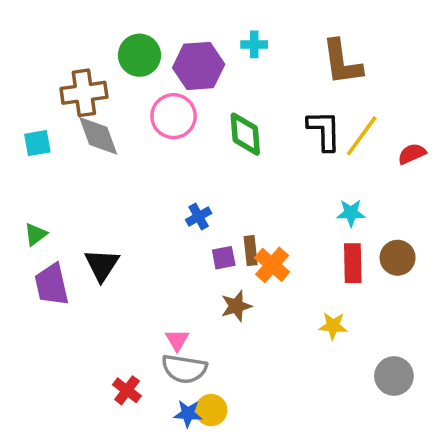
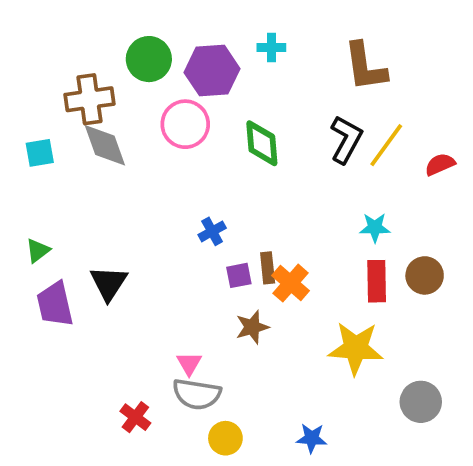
black L-shape: (324, 130) -> (346, 139), turned 30
yellow star: (333, 326) -> (356, 348), size x1.8
blue star: (188, 414) -> (312, 438), moved

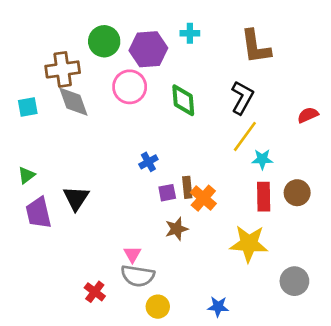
yellow line: (386, 145) -> (245, 136), moved

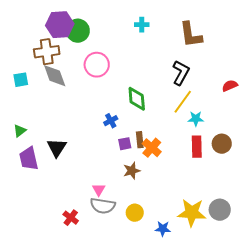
purple hexagon: (148, 49) -> (60, 25), moved
green diamond: (183, 100) -> (137, 99), moved
yellow star: (249, 244) -> (192, 213), moved
yellow circle: (158, 307) -> (135, 213), moved

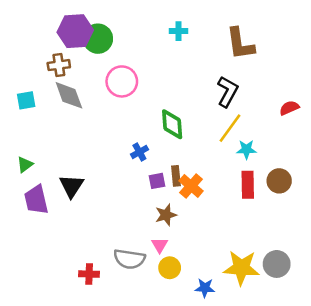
brown cross: (47, 52) -> (59, 65), size x0.7
pink triangle: (99, 190) -> (160, 245), moved
red cross: (71, 218) -> (89, 274), turned -35

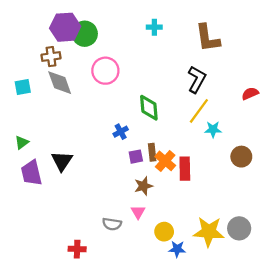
red rectangle: (248, 185) -> (185, 169), moved
gray semicircle: (129, 259) -> (112, 224), size x0.7
yellow circle: (170, 268) -> (164, 232), moved
red cross: (89, 274) -> (77, 249), moved

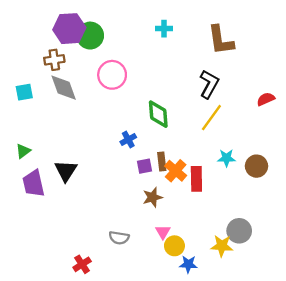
cyan star: (213, 129) -> (226, 158), moved
pink triangle: (138, 212) -> (163, 232), moved
gray circle: (239, 228) -> (239, 231), moved
yellow star: (209, 232) -> (222, 246), size x0.7
red cross: (77, 249) -> (82, 264), turned -35

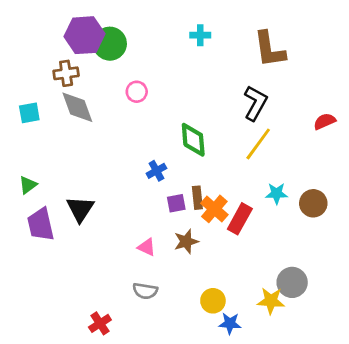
pink circle: (112, 75) -> (137, 92), size x0.6
red rectangle: (196, 179) -> (240, 219), turned 30
pink triangle: (163, 232) -> (147, 247), moved, turned -35

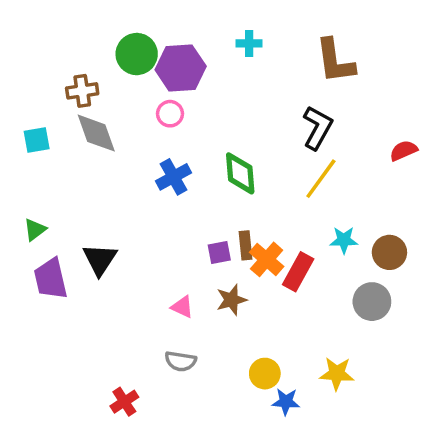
purple hexagon: (84, 35) -> (181, 68), moved
blue cross: (156, 171) -> (174, 177), moved, size x1.4
gray circle: (292, 282) -> (372, 302), moved

